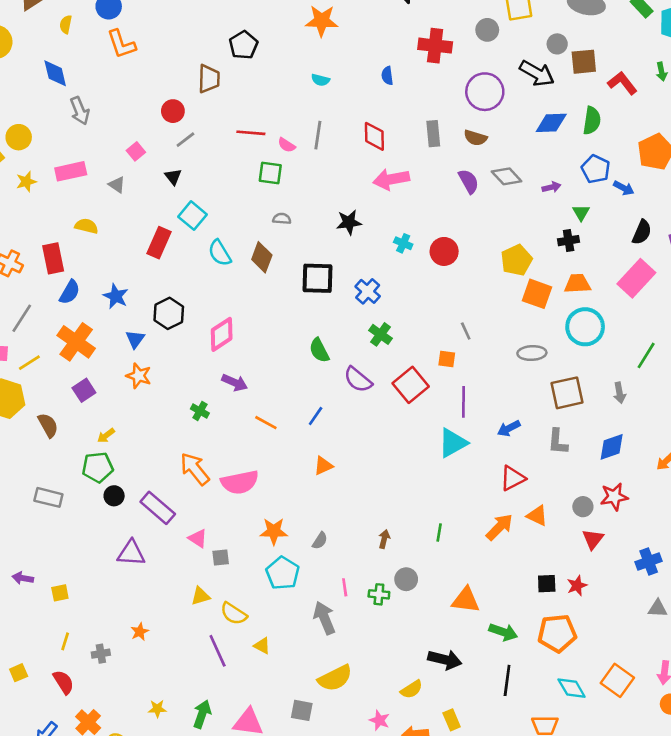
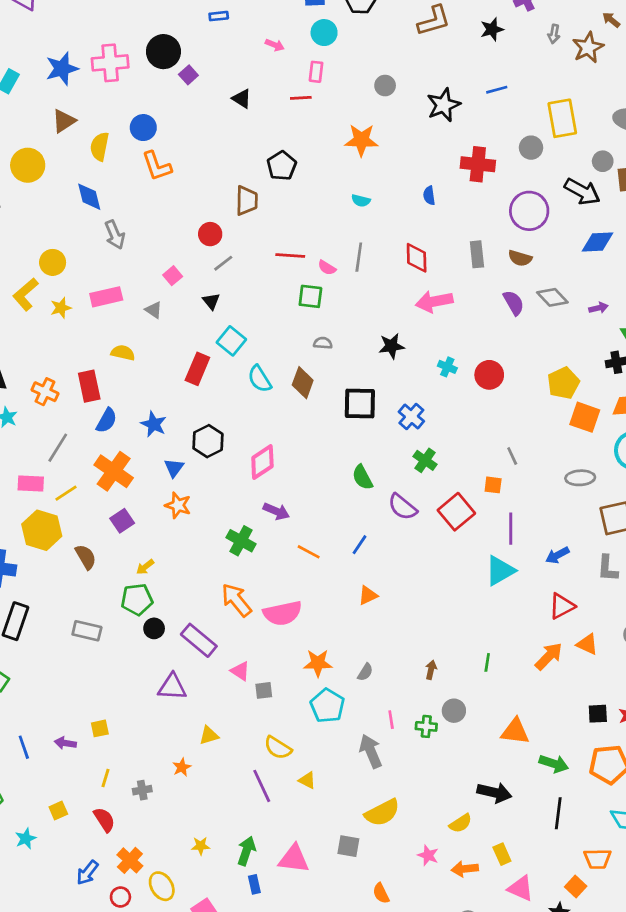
yellow semicircle: (66, 24) -> (100, 147), size x1.5
green cross: (200, 411) -> (241, 541), size x1.5
purple arrow: (23, 578) -> (65, 743), moved
yellow triangle: (200, 596) -> (209, 735), moved

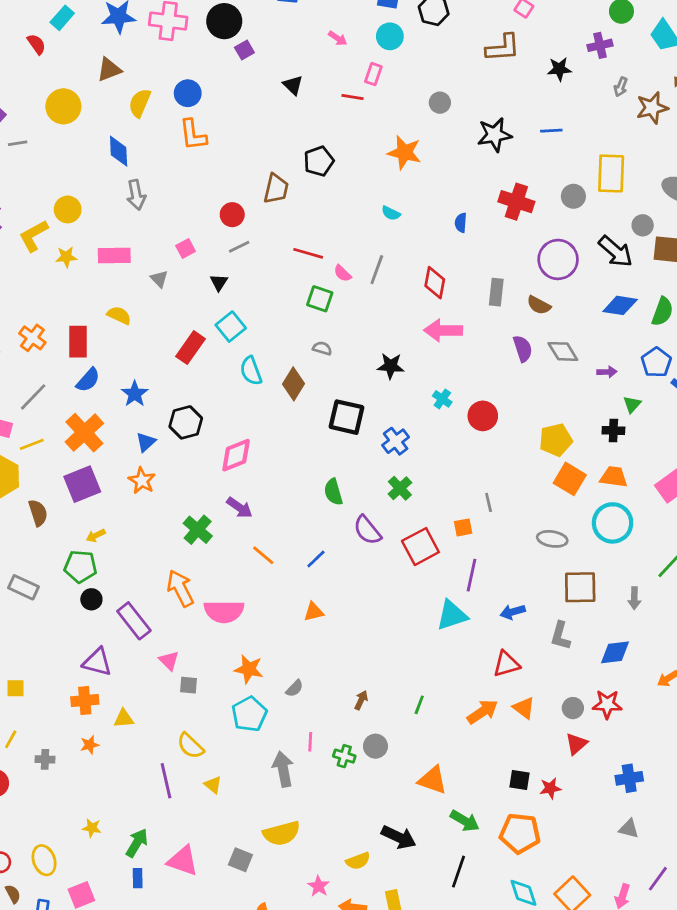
orange square: (493, 485) -> (463, 527), turned -30
purple square: (122, 521) -> (82, 484), size x1.5
orange cross: (130, 860) -> (85, 701), moved, turned 30

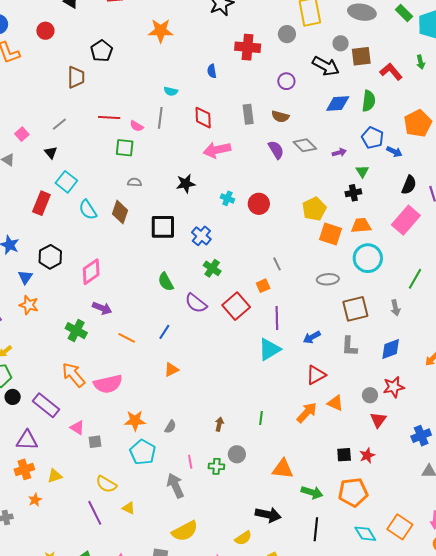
cyan semicircle: (391, 213) -> (171, 91), moved
red circle: (232, 215) -> (45, 31), moved
purple circle: (558, 259) -> (286, 81), size x0.6

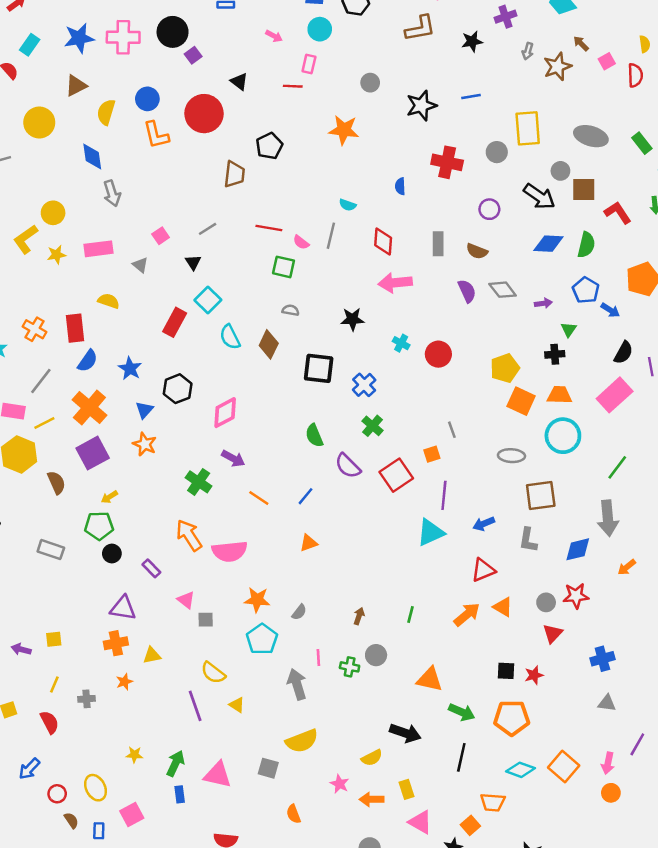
red circle: (45, 31) -> (204, 114), size x1.8
gray arrow: (395, 308) -> (608, 518), moved, size x1.8
purple rectangle: (46, 405) -> (151, 568), size x0.6
cyan diamond: (365, 534) -> (521, 770), turned -45

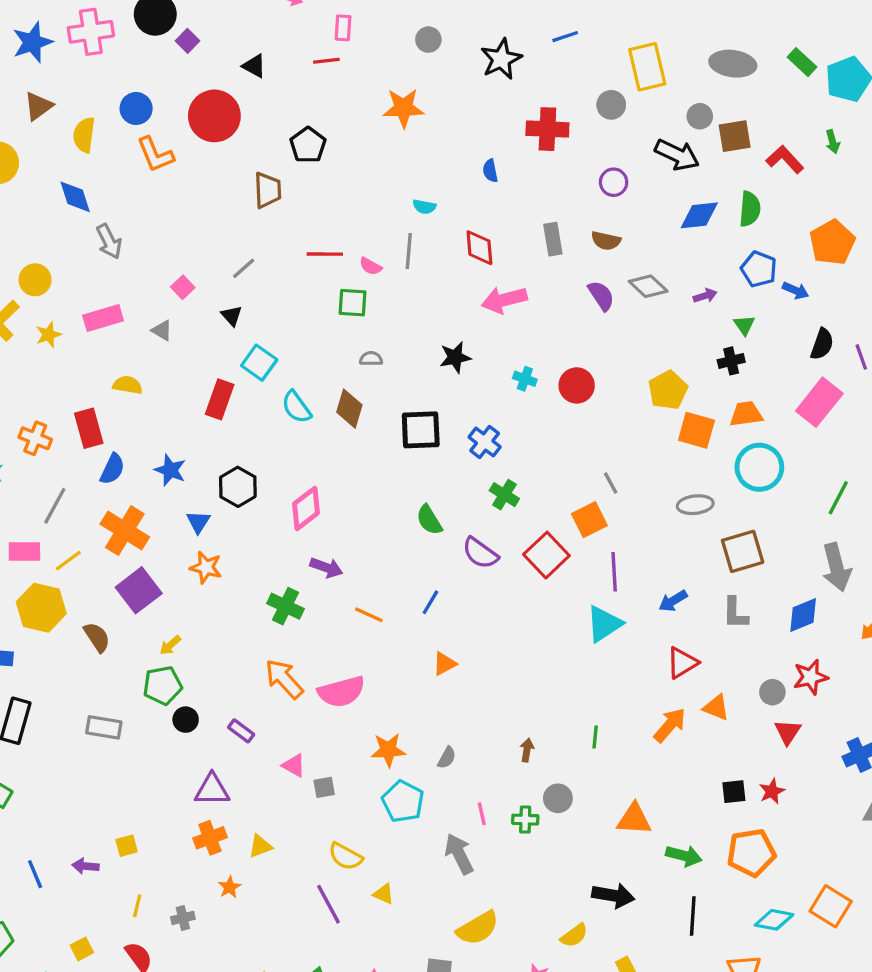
orange square: (432, 454) -> (589, 520), size x1.5

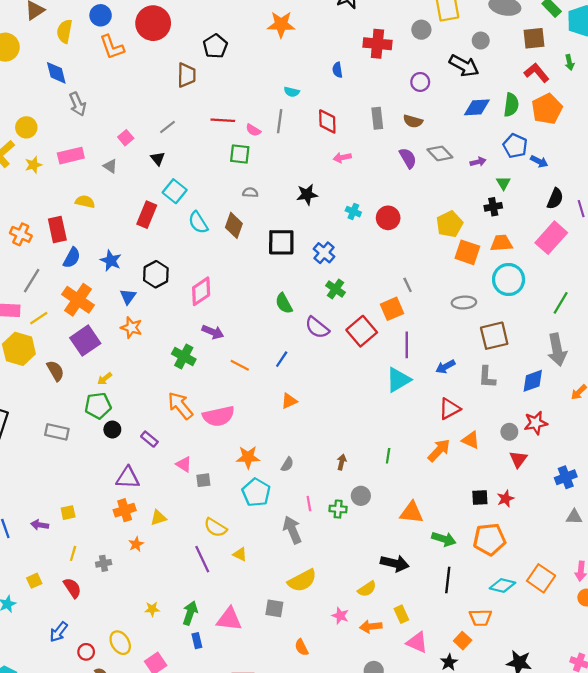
brown square: (735, 136) -> (534, 38), moved
orange pentagon: (832, 242) -> (547, 109), moved
pink arrow: (504, 300) -> (342, 158), size x0.6

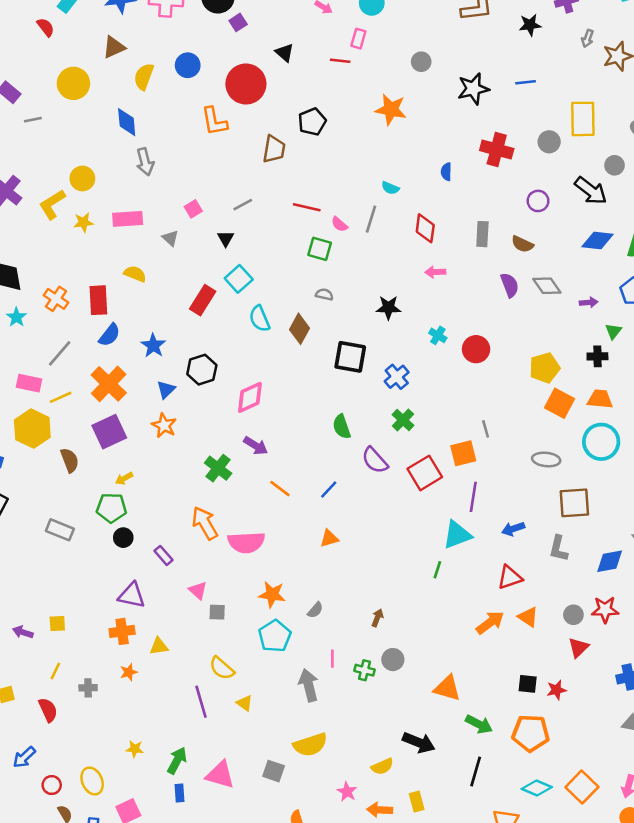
orange L-shape: (112, 47) -> (214, 121), moved
green line: (388, 456) -> (437, 570), moved

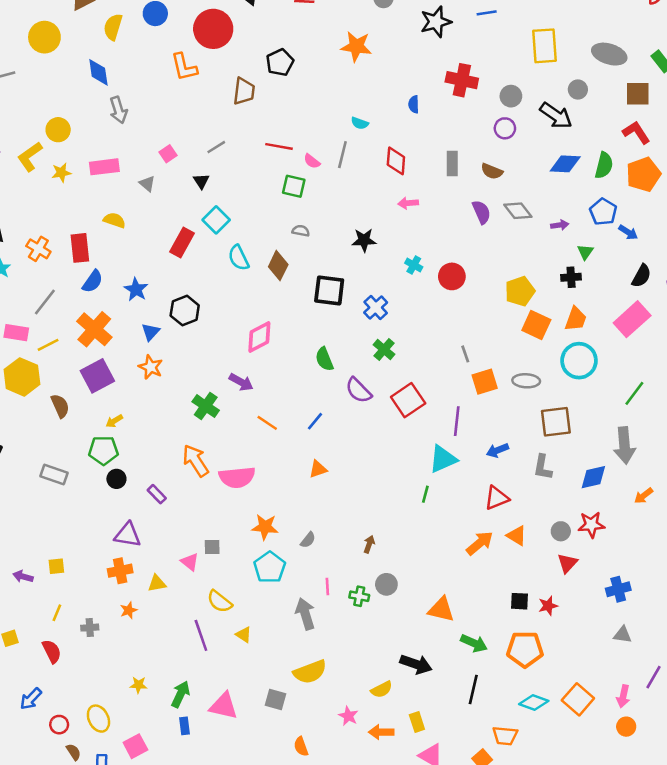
gray circle: (549, 142) -> (511, 96), moved
pink diamond: (250, 397) -> (259, 337), moved
orange trapezoid: (600, 399) -> (576, 319), turned 108
orange square: (463, 453) -> (485, 382), moved
pink triangle: (198, 591) -> (190, 562), moved

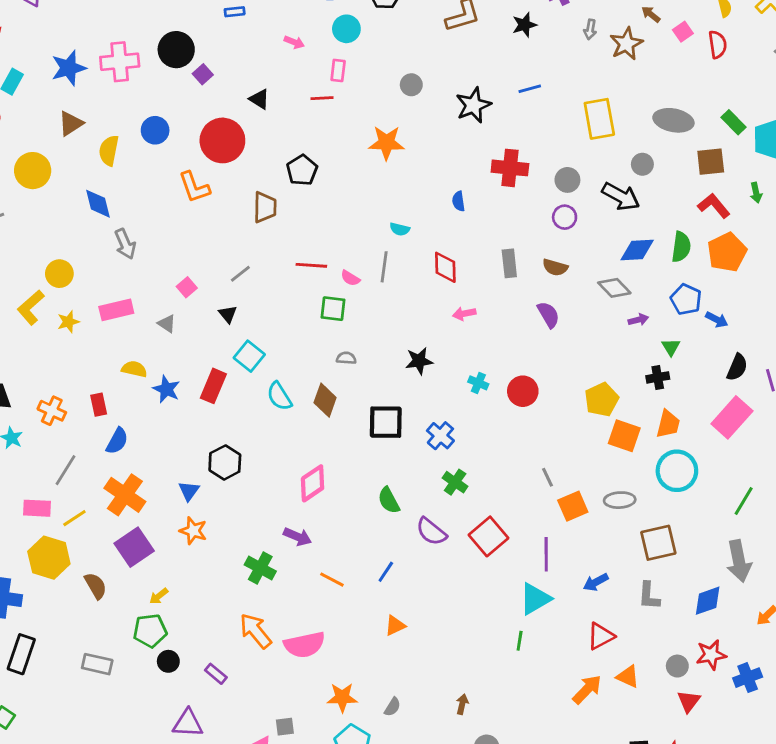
gray diamond: (518, 211) -> (614, 288), moved
red rectangle: (80, 248) -> (99, 405), size x0.7
blue star: (136, 289) -> (166, 389), moved
blue cross: (618, 589) -> (748, 678), moved

